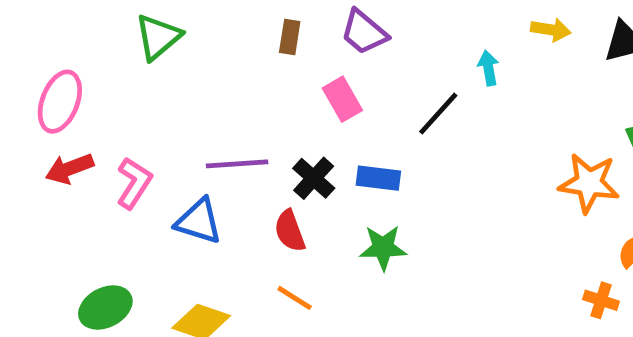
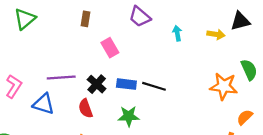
yellow arrow: (551, 30) -> (216, 34), moved
purple trapezoid: (364, 32) -> (140, 17), moved
black line: (438, 114) -> (154, 86), moved, turned 65

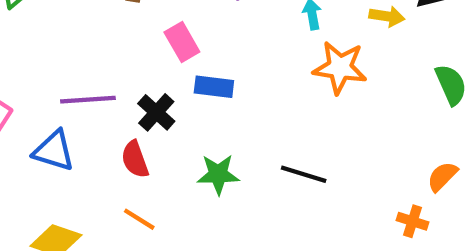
blue rectangle: (126, 84) -> (214, 87), moved
black line: (154, 86) -> (304, 174), moved
orange star: (224, 86) -> (340, 68), moved

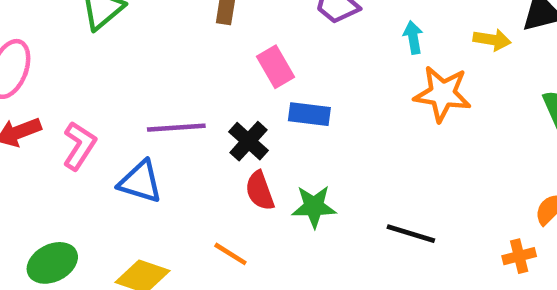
red semicircle: (135, 159) -> (260, 191), moved
black line: (304, 174) -> (411, 234), moved
orange cross: (413, 221) -> (519, 256), turned -32

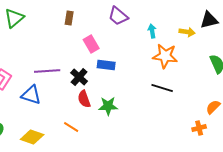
black line: (411, 234) -> (162, 88), moved

